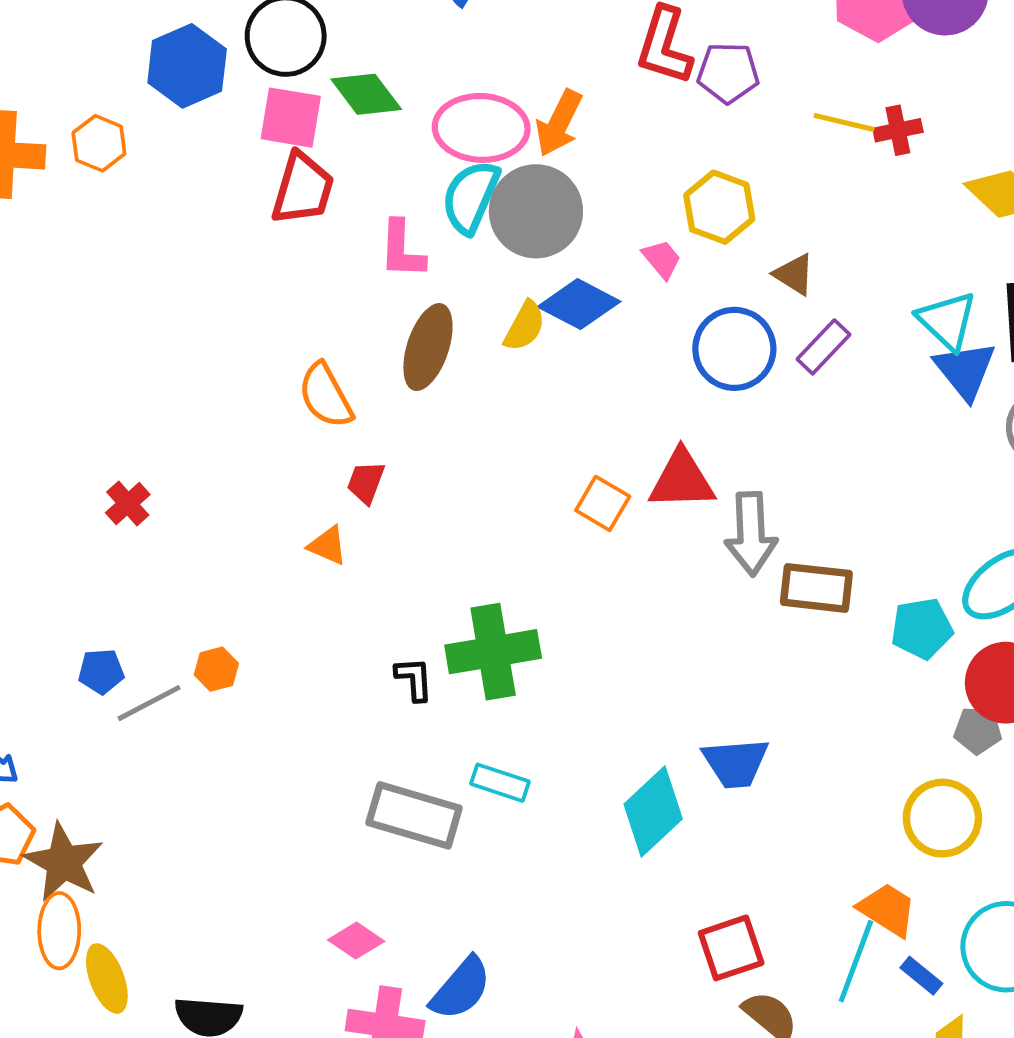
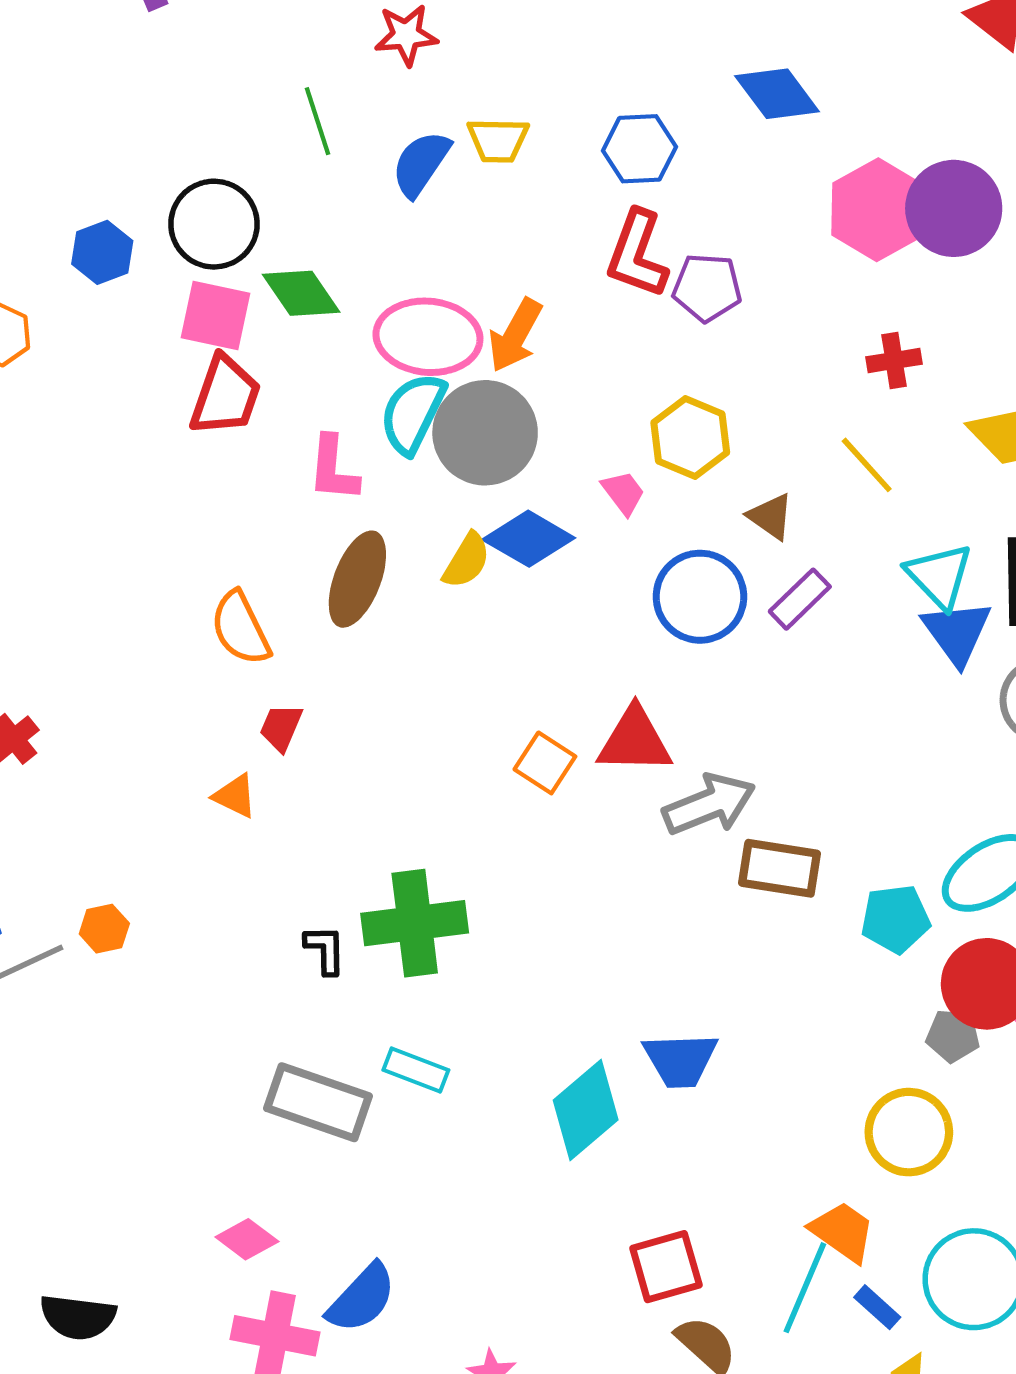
blue hexagon: (187, 66) -> (102, 252), size x0.7
yellow line: (844, 122) -> (867, 465), moved, turned 32
gray arrow: (751, 534) -> (709, 804), turned -112

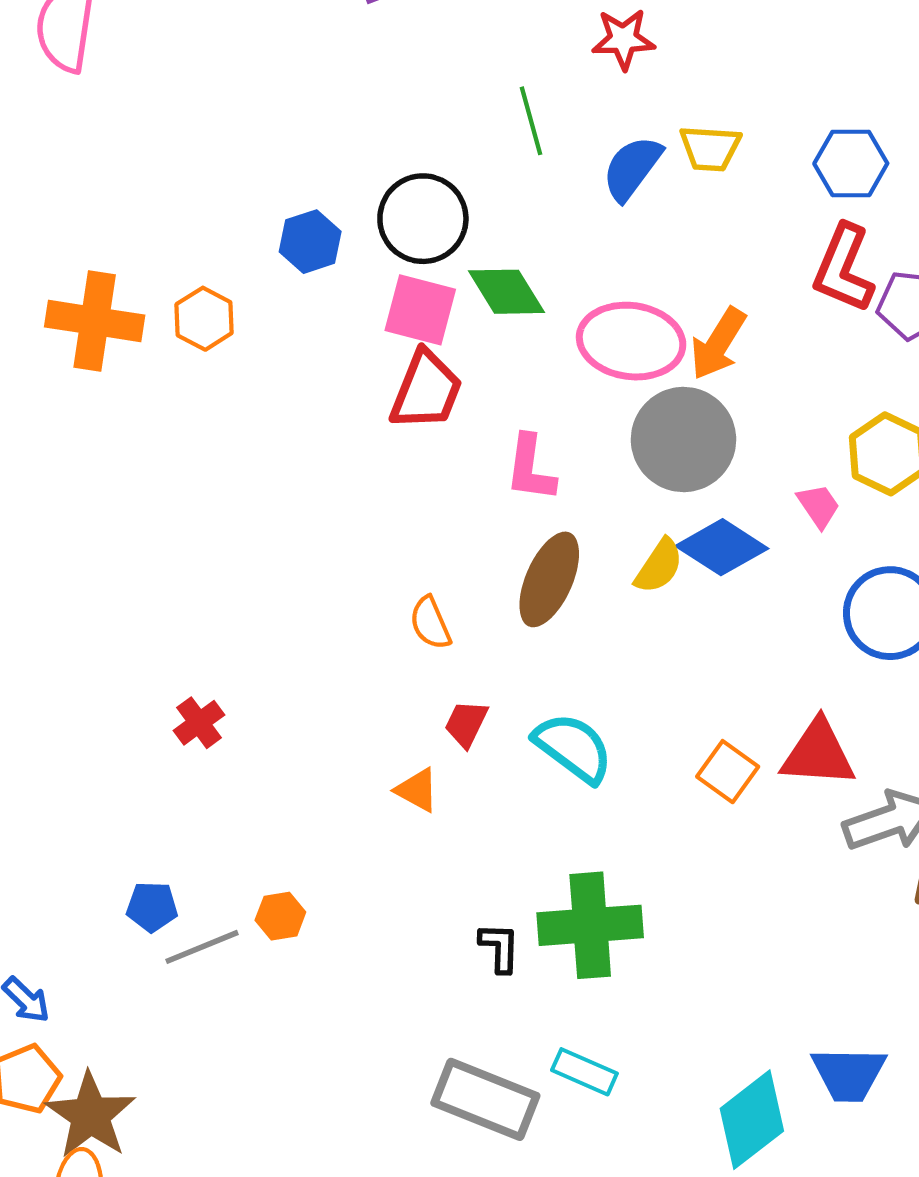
cyan semicircle: (413, 413) -> (573, 748), moved, turned 98
orange semicircle: (240, 628) -> (430, 623), size x0.7

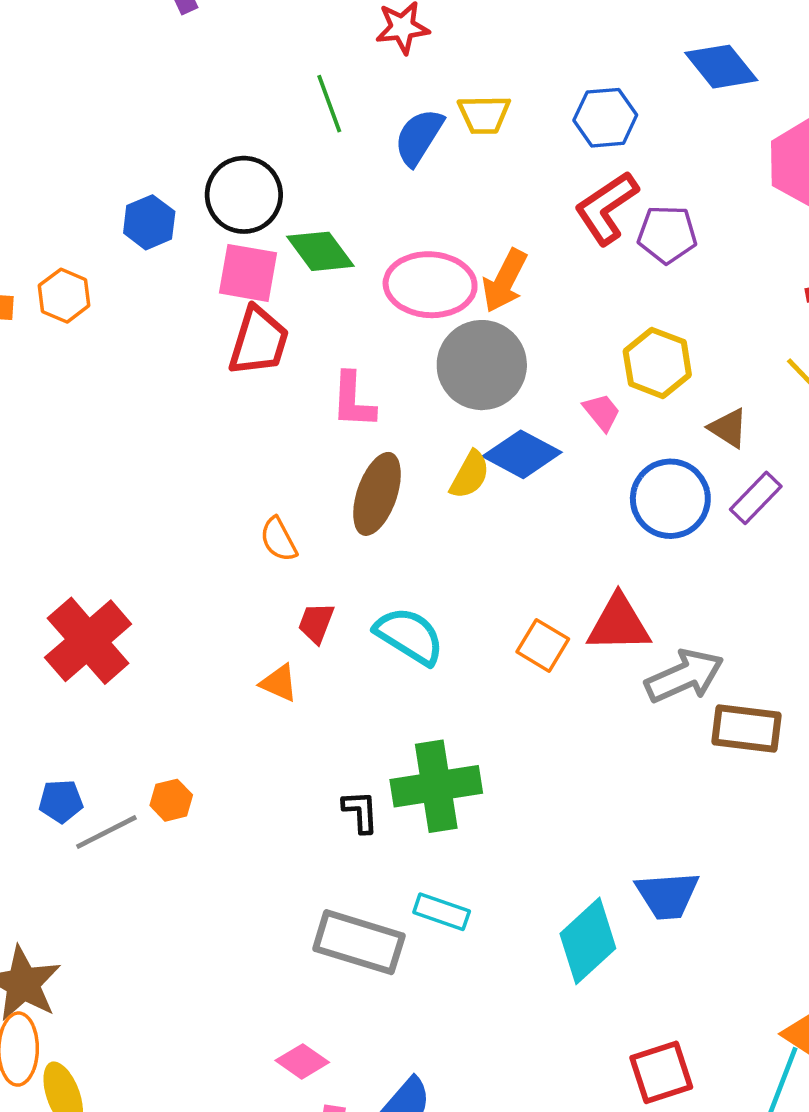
red L-shape: (844, 268) -> (606, 208), turned 38
red cross: (199, 723) -> (88, 641), size x2.0

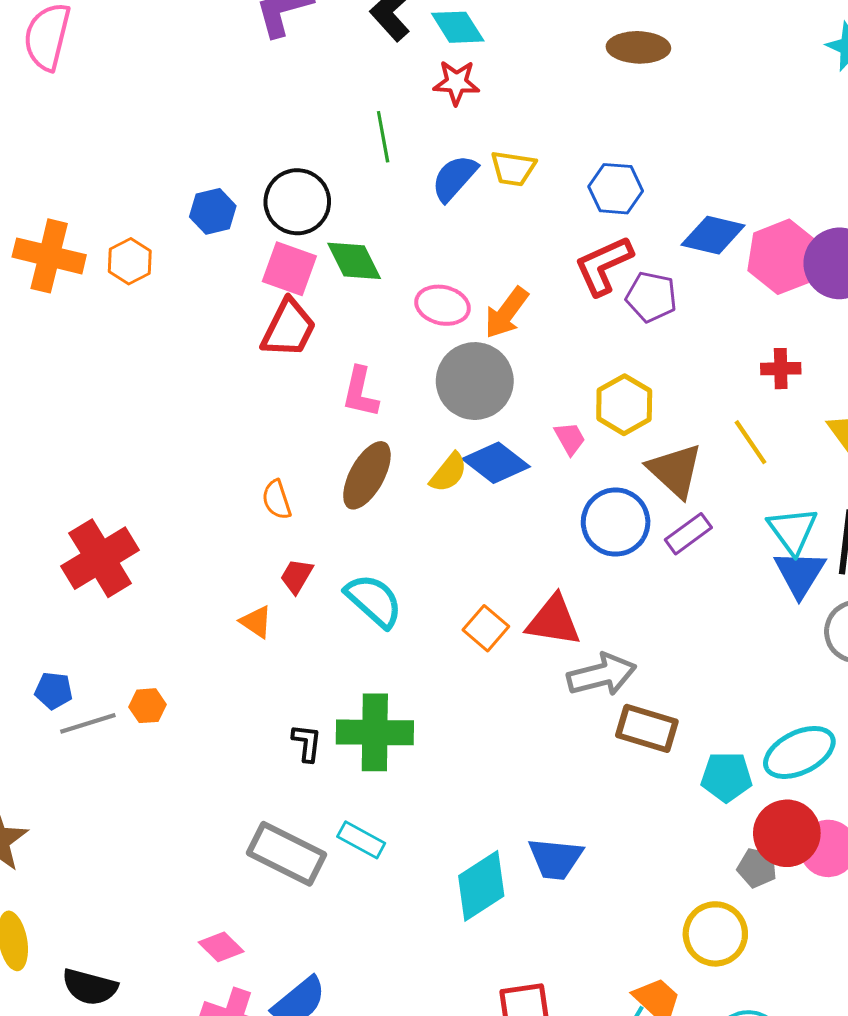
blue diamond: (721, 67) -> (713, 235), moved, turned -48
pink ellipse: (430, 285) -> (443, 305), size x0.7
brown triangle: (728, 428) -> (675, 470), size x1.6

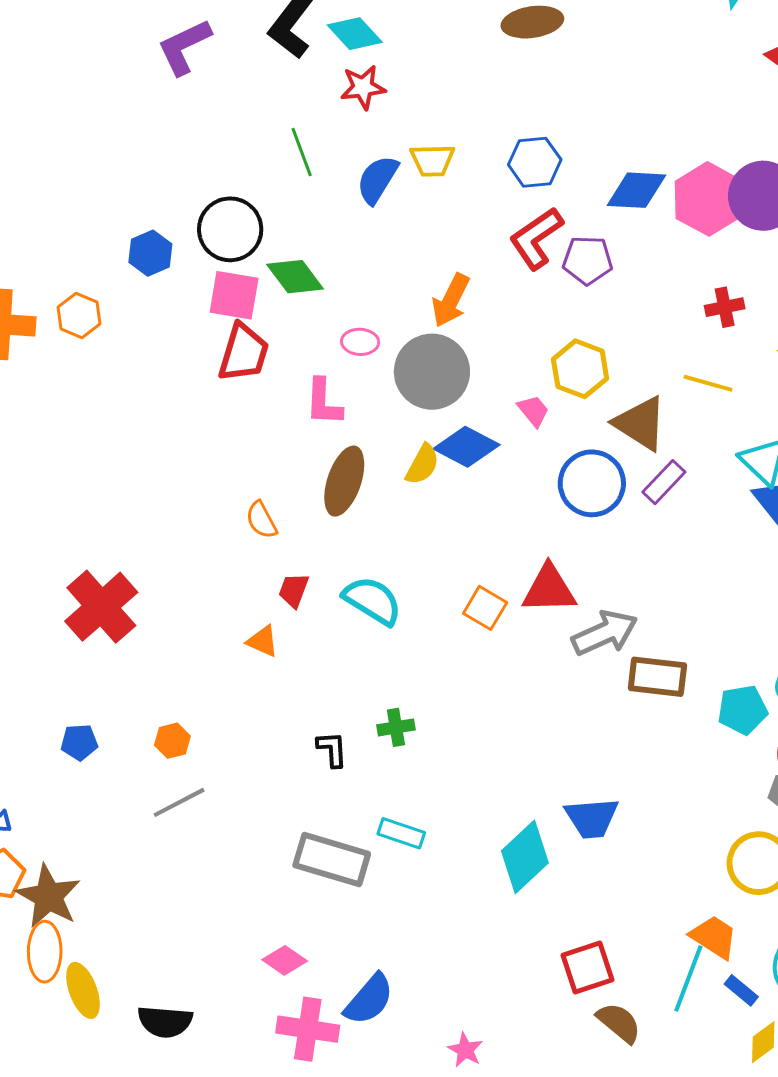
pink ellipse: (443, 305) -> (360, 342), moved, size x0.7
yellow line: (750, 442) -> (708, 383), turned -30
gray line: (88, 723) -> (179, 802), moved
green cross: (375, 732) -> (396, 727), size x0.5

